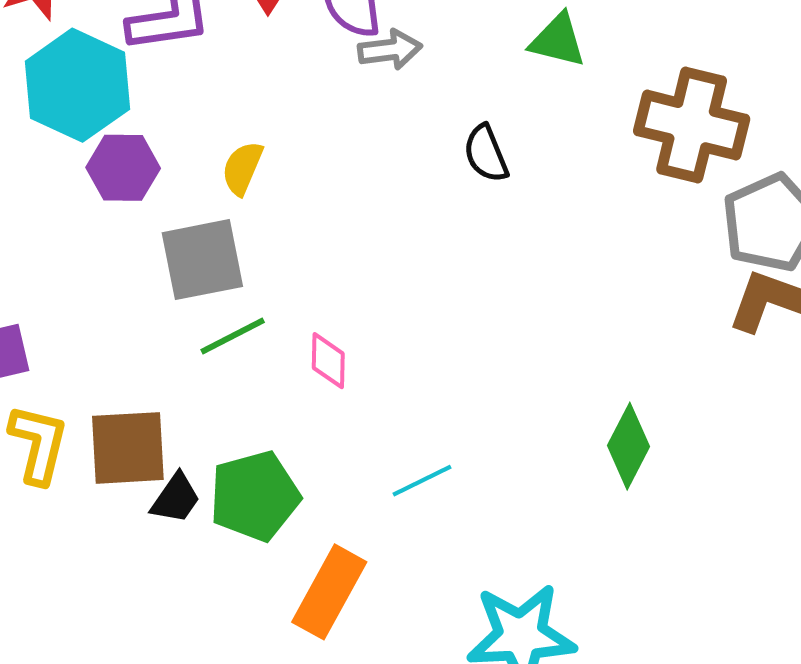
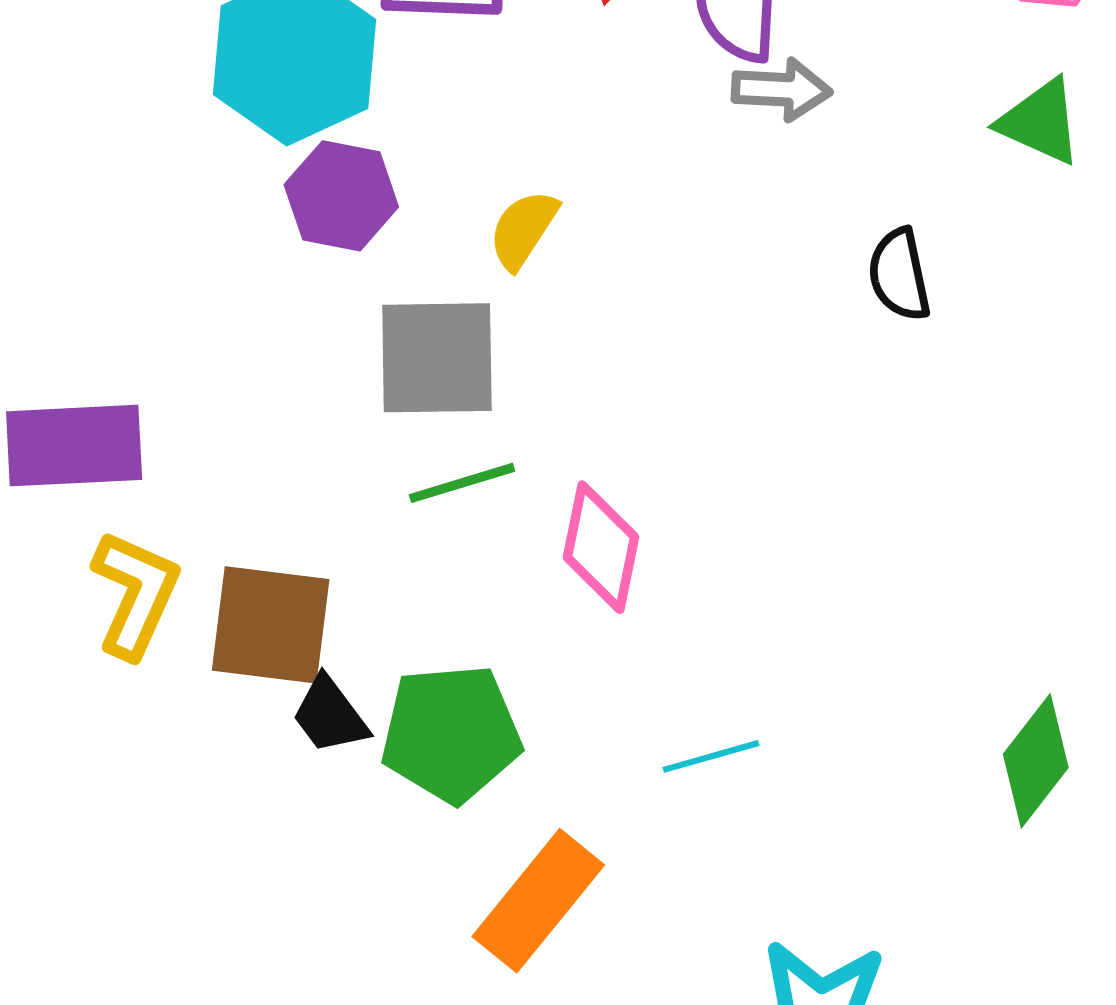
pink diamond: (328, 361) -> (601, 547), size x1.4
black trapezoid: (176, 498) -> (330, 715), turned 98

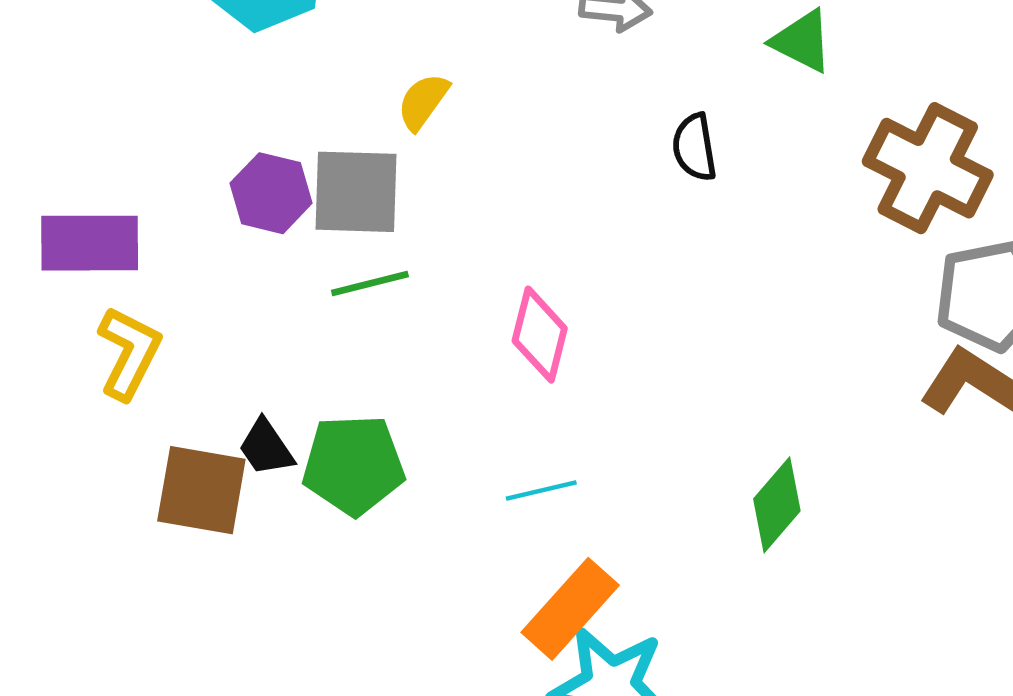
purple hexagon: (341, 196) -> (271, 193), moved
pink diamond: (601, 547) -> (540, 335), moved
brown square: (271, 625) -> (201, 490), moved
orange rectangle: (538, 901) -> (570, 609), moved

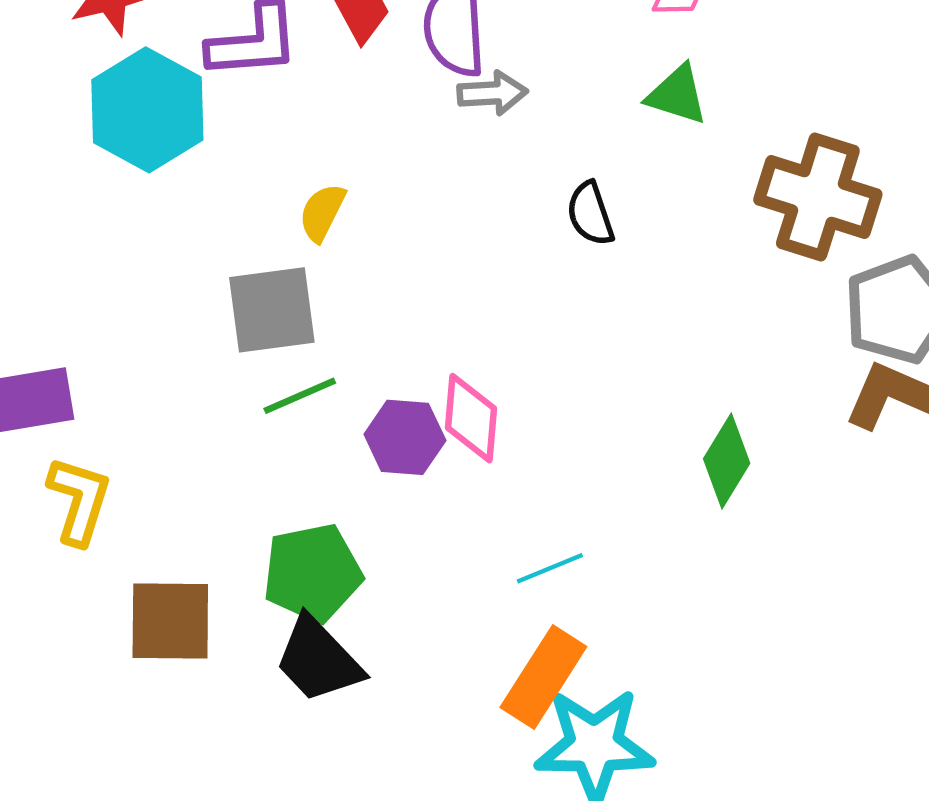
purple hexagon: (271, 193) -> (405, 437), moved
black trapezoid: (266, 448) -> (318, 660), moved, size x1.6
cyan line: (541, 490) -> (550, 568), moved
green diamond: (777, 505) -> (727, 461), moved

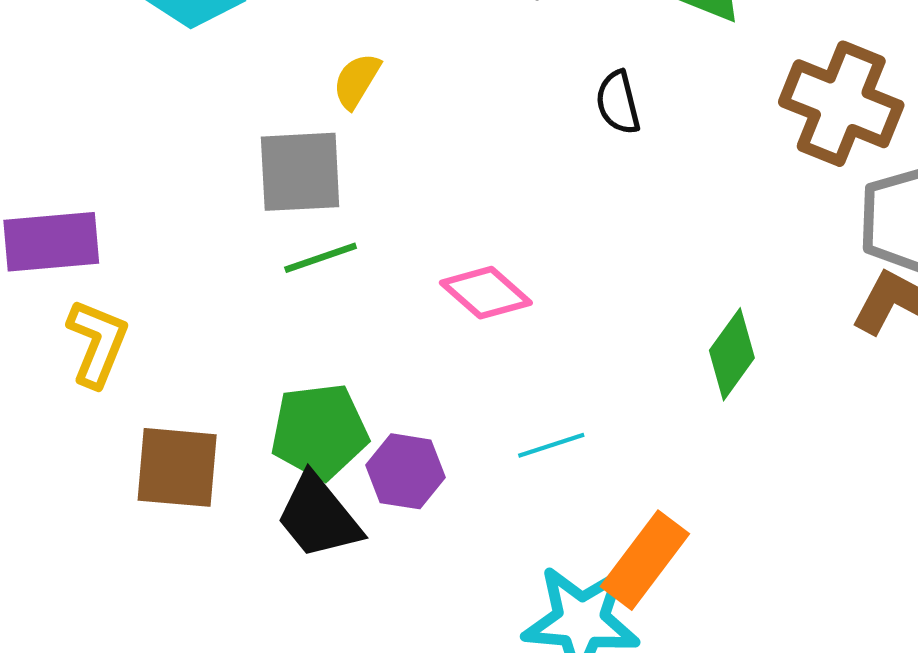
pink diamond: (471, 418) -> (486, 293), turned -58
purple hexagon: (405, 437) -> (406, 471), moved
orange rectangle: (543, 677) -> (645, 560), moved

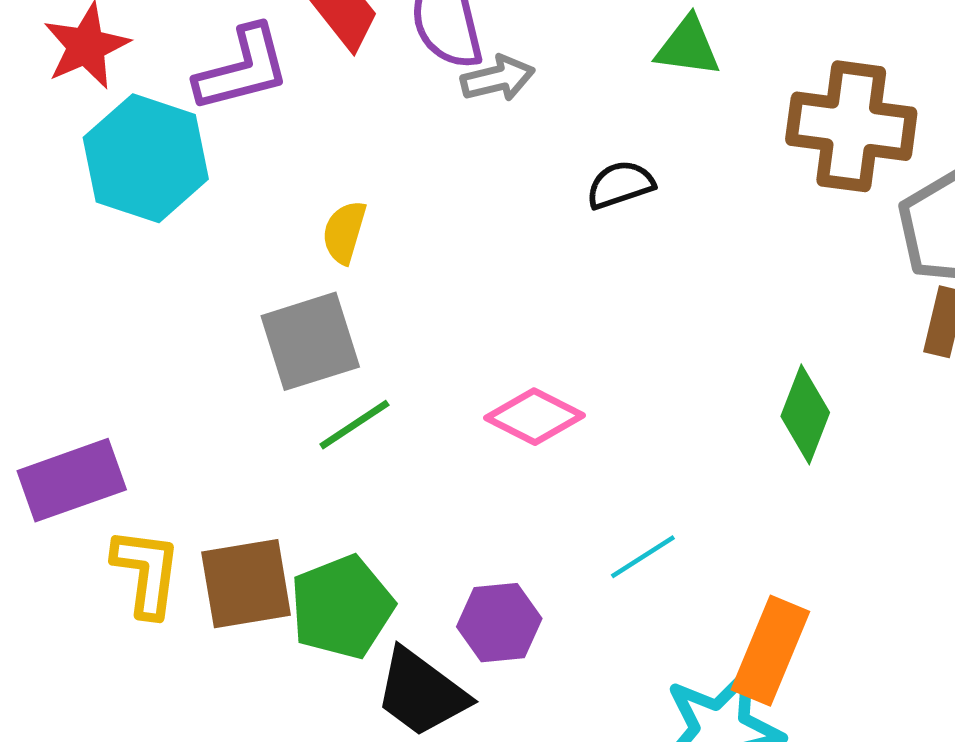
black semicircle: (618, 102) -> (620, 185), turned 100
green pentagon: (319, 431) -> (342, 607), moved
brown square: (177, 467) -> (246, 584), moved

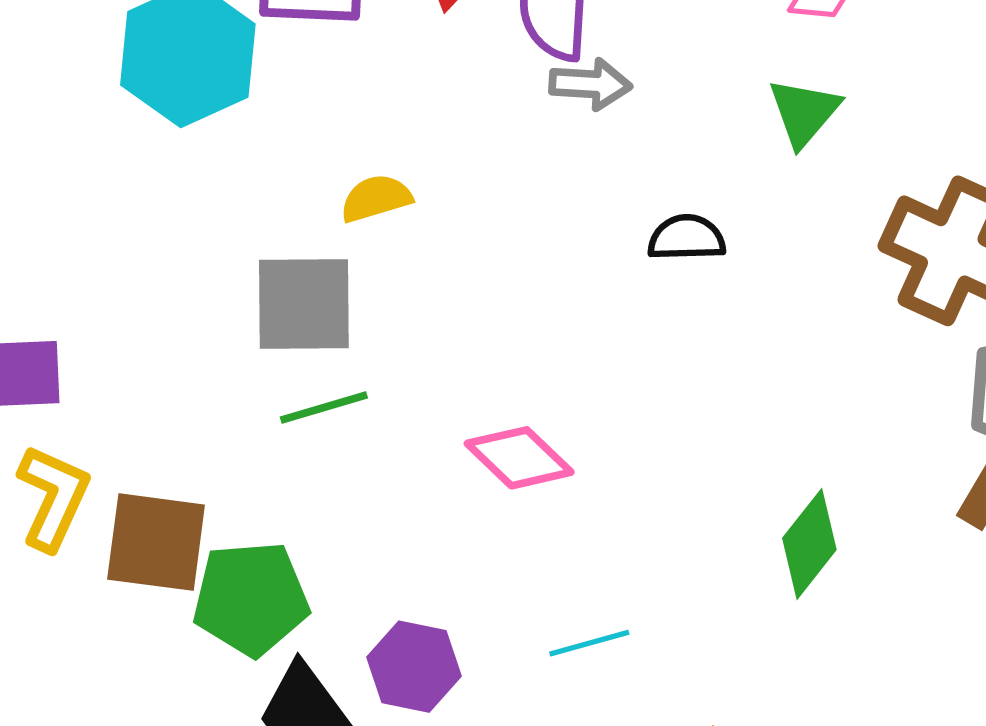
green triangle: (688, 47) -> (804, 112), turned 46
yellow semicircle: (344, 232) -> (376, 198), turned 40

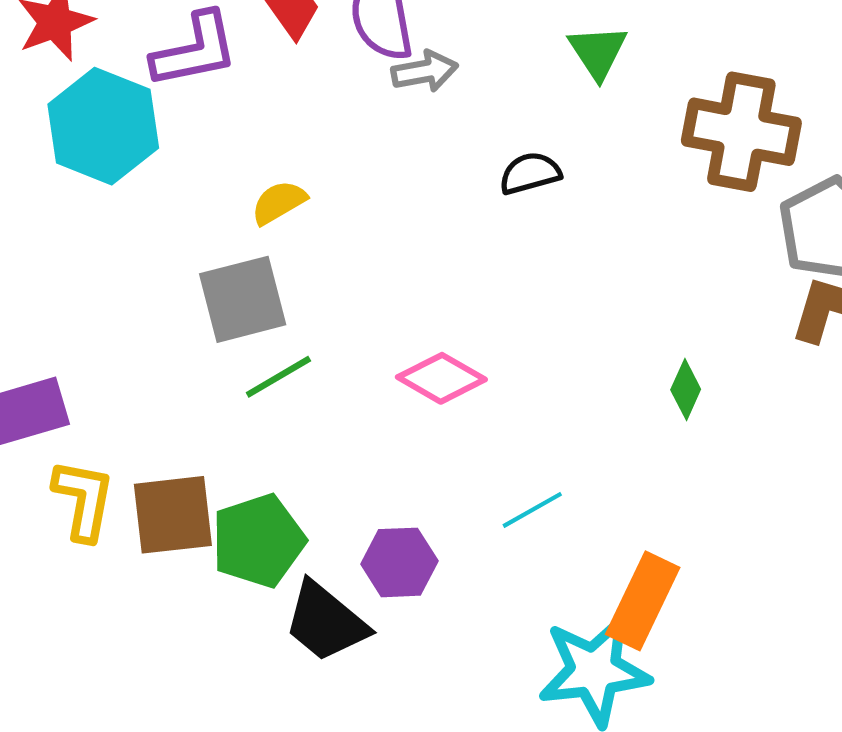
green diamond: (809, 544) -> (686, 389), size x0.7

